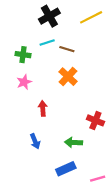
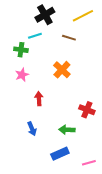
cyan line: (47, 43) -> (35, 36), moved
brown line: (67, 49) -> (69, 38), moved

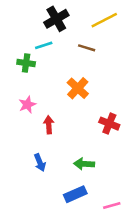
pink star: (22, 75) -> (27, 105), moved
red cross: (87, 110) -> (109, 124), moved

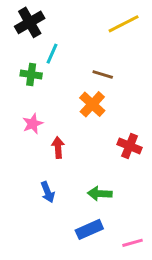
black cross: (56, 19) -> (30, 22), moved
cyan line: (44, 45) -> (52, 54), turned -48
brown line: (87, 48) -> (103, 74), moved

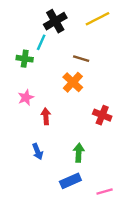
black cross: (30, 22) -> (55, 21), moved
green arrow: (100, 194) -> (79, 153), turned 90

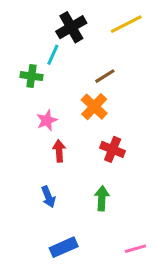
brown line: (81, 59) -> (105, 76), turned -49
pink star: (26, 97) -> (47, 120), moved
red cross: (102, 115) -> (113, 149), moved
blue rectangle: (70, 181) -> (64, 247), moved

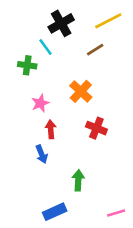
cyan line: (53, 55) -> (45, 47), turned -60
brown line: (105, 76) -> (95, 50), moved
blue arrow: (48, 197) -> (42, 154), moved
green arrow: (102, 198) -> (78, 180), moved

